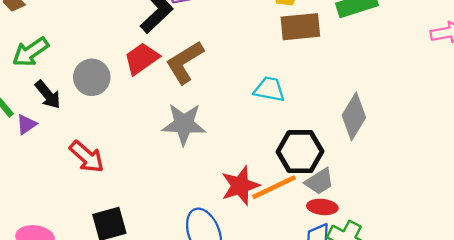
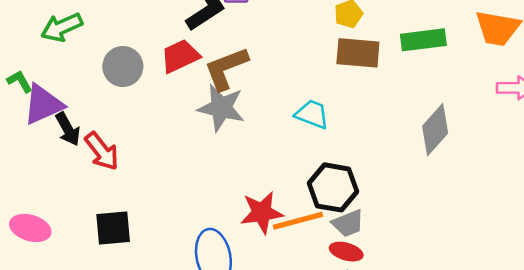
black arrow: (48, 95) -> (68, 129), moved
gray diamond: (354, 116) -> (435, 130), moved
purple triangle: (26, 124) -> (43, 104), size x1.8
gray star: (184, 124) -> (221, 108), moved

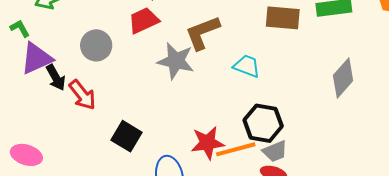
gray circle: (123, 67) -> (96, 45), moved
brown L-shape: (226, 68) -> (202, 33), moved
green L-shape: (20, 81) -> (20, 28), moved
black square: (113, 228) -> (126, 136), moved, turned 36

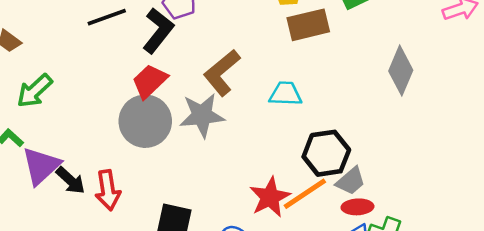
gray circle: (96, 45) -> (145, 121), moved, size x1.4
red arrow: (82, 95) -> (108, 190), turned 48

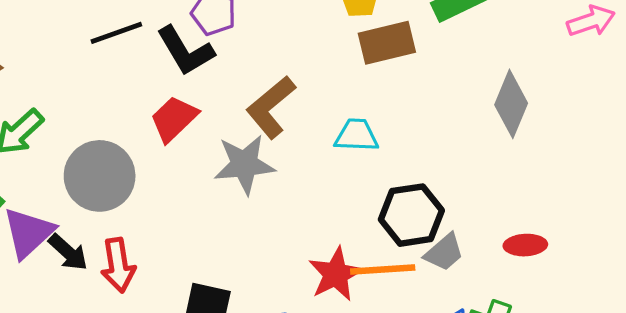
black L-shape: (158, 31) -> (185, 51), turned 111
gray circle: (145, 121) -> (100, 176), moved
orange line: (305, 194) -> (383, 269), turned 30
red ellipse: (357, 207) -> (525, 245), moved

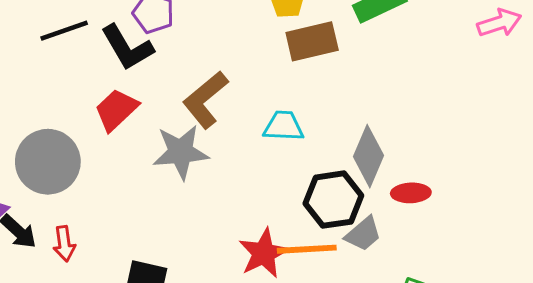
gray diamond: (511, 104) -> (369, 156), moved
red ellipse: (525, 245) -> (411, 193), moved
red arrow: (118, 265) -> (64, 244), size x0.7

